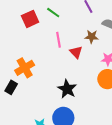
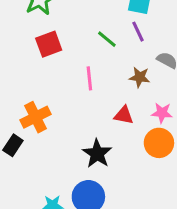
green line: (53, 13) -> (107, 39), moved
red triangle: (76, 52) -> (124, 115), moved, turned -40

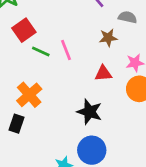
green line: (107, 39) -> (41, 51), moved

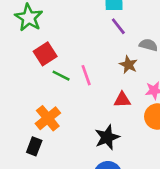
brown star: (108, 38) -> (128, 65), turned 30
black star: (89, 112) -> (107, 137), turned 30

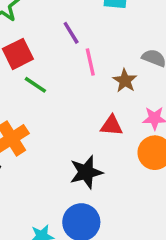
purple line: (118, 26) -> (71, 33), moved
pink line: (86, 75) -> (90, 62), moved

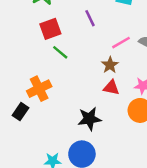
pink line: (90, 62) -> (121, 43), moved, turned 66
brown star: (125, 81) -> (110, 65), moved

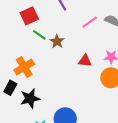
brown star: (110, 65) -> (57, 41), moved
black star: (89, 119) -> (30, 98), moved

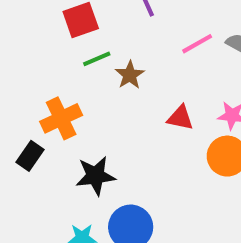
green line: (39, 35) -> (97, 59), turned -64
black star: (30, 98) -> (96, 176), moved

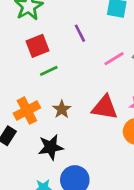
brown star: (130, 75) -> (62, 109), moved
red triangle: (180, 118) -> (105, 107), size x1.5

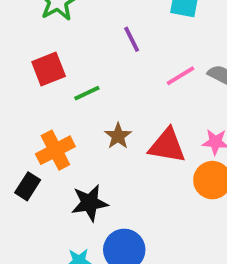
red square: (37, 46) -> (49, 69), moved
brown star: (62, 109) -> (118, 136), moved

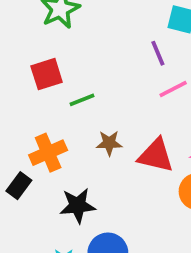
purple line: (132, 39) -> (158, 53), moved
brown star: (118, 136) -> (109, 143), turned 30

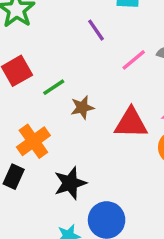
purple line: (158, 53) -> (96, 30), moved
brown star: (109, 143) -> (82, 107), moved

